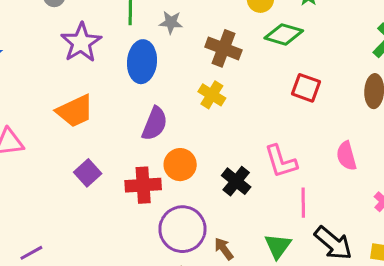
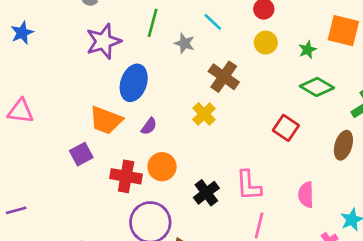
green diamond: (284, 34) -> (317, 87), moved
blue ellipse: (142, 62) -> (134, 83), moved
orange trapezoid: (75, 111) -> (106, 120), moved, turned 32
purple semicircle: (155, 124) -> (149, 126), size x0.6

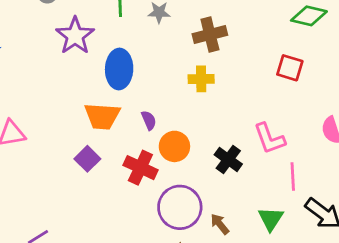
brown cross: (224, 77) -> (210, 34), turned -32
yellow cross: (204, 114) -> (201, 79), turned -30
purple semicircle: (149, 126) -> (149, 120), moved, turned -42
red cross: (126, 176) -> (140, 168), turned 32

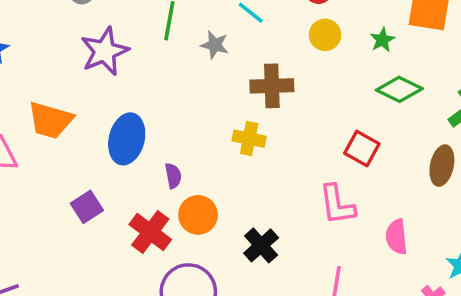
blue ellipse: (119, 69) -> (127, 139), moved
orange trapezoid: (102, 116) -> (50, 120), moved
pink L-shape: (269, 139) -> (337, 205), moved

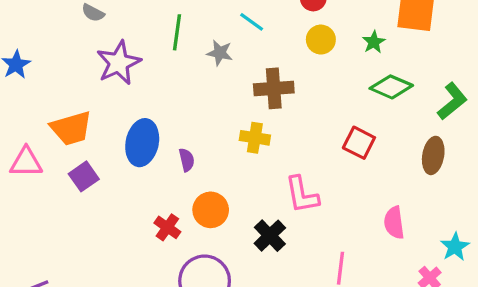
orange trapezoid: (50, 120) -> (71, 128), turned -30
purple semicircle: (173, 176) -> (187, 160), moved
pink L-shape: (337, 205) -> (302, 195), moved
purple square: (87, 207) -> (84, 176), moved
red cross: (150, 232) -> (167, 227), size x0.7

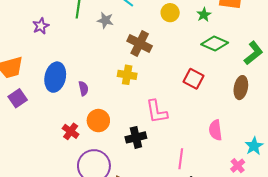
purple star: (119, 63) -> (41, 26), size x0.6
brown cross: (274, 88) -> (140, 44), turned 30
black cross: (270, 236) -> (136, 137), turned 30

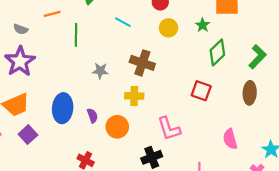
gray star: (105, 20) -> (100, 71), moved
purple star: (41, 26) -> (20, 61), moved, size x1.8
green diamond: (215, 43) -> (217, 52), turned -60
orange circle: (98, 121) -> (117, 127), moved

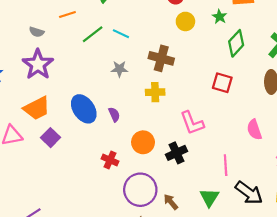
cyan line: (123, 22) -> (121, 34), moved
green line: (76, 35) -> (93, 34), turned 55
blue ellipse: (63, 108) -> (84, 109), turned -36
orange circle: (117, 127) -> (143, 142), moved

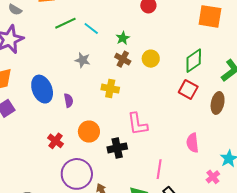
green star: (220, 17) -> (123, 38), moved
yellow circle: (185, 21) -> (151, 59), moved
brown cross: (161, 58) -> (123, 59), size x0.7
red square: (222, 83) -> (188, 89), moved

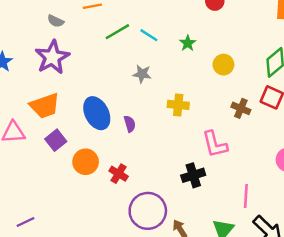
brown cross: (123, 59) -> (241, 108), moved
orange circle: (89, 132) -> (86, 162), moved

